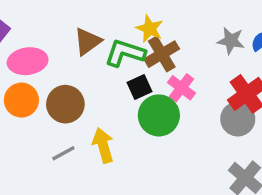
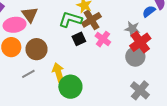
brown triangle: (87, 41) -> (30, 15), moved, turned -30
gray star: (231, 41) -> (132, 29), moved
green circle: (159, 115) -> (70, 87), moved
gray line: (63, 153) -> (28, 74), moved

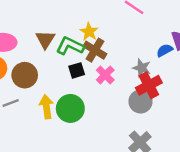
brown triangle: (30, 15) -> (45, 39), moved
brown cross: (91, 20) -> (95, 50), turned -36
green circle: (70, 87) -> (70, 108), moved

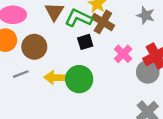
gray star: (142, 68) -> (146, 15), moved
pink cross: (105, 75) -> (123, 54), moved
yellow arrow: (46, 107) -> (56, 78), turned -80

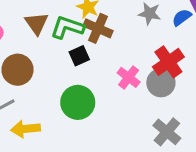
pink cross: (123, 54) -> (129, 77), moved
yellow arrow: (56, 78) -> (25, 129), moved

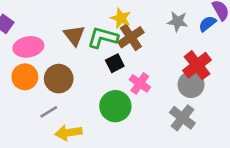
brown cross: (98, 28) -> (131, 37), turned 35
pink cross: (129, 77) -> (140, 83), moved
gray cross: (167, 132) -> (182, 118), moved

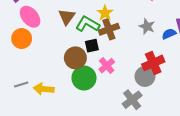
pink ellipse: (28, 47) -> (30, 17), turned 45
brown circle: (59, 79) -> (75, 58), moved
gray line: (49, 112) -> (21, 85), moved

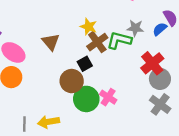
green L-shape: (88, 24) -> (119, 40), moved
pink cross: (107, 66) -> (108, 97), moved
gray circle: (145, 76) -> (160, 79), moved
gray line: (21, 85) -> (24, 124), turned -56
gray cross: (132, 100) -> (160, 104), moved

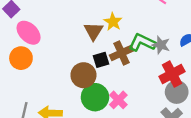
gray star: (135, 28) -> (161, 45), moved
brown triangle: (51, 42) -> (93, 31), moved
brown cross: (97, 42) -> (121, 53), moved

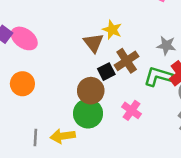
pink ellipse: (29, 33) -> (24, 38), moved
green L-shape: (142, 43) -> (158, 76), moved
green circle: (95, 97) -> (88, 113), moved

